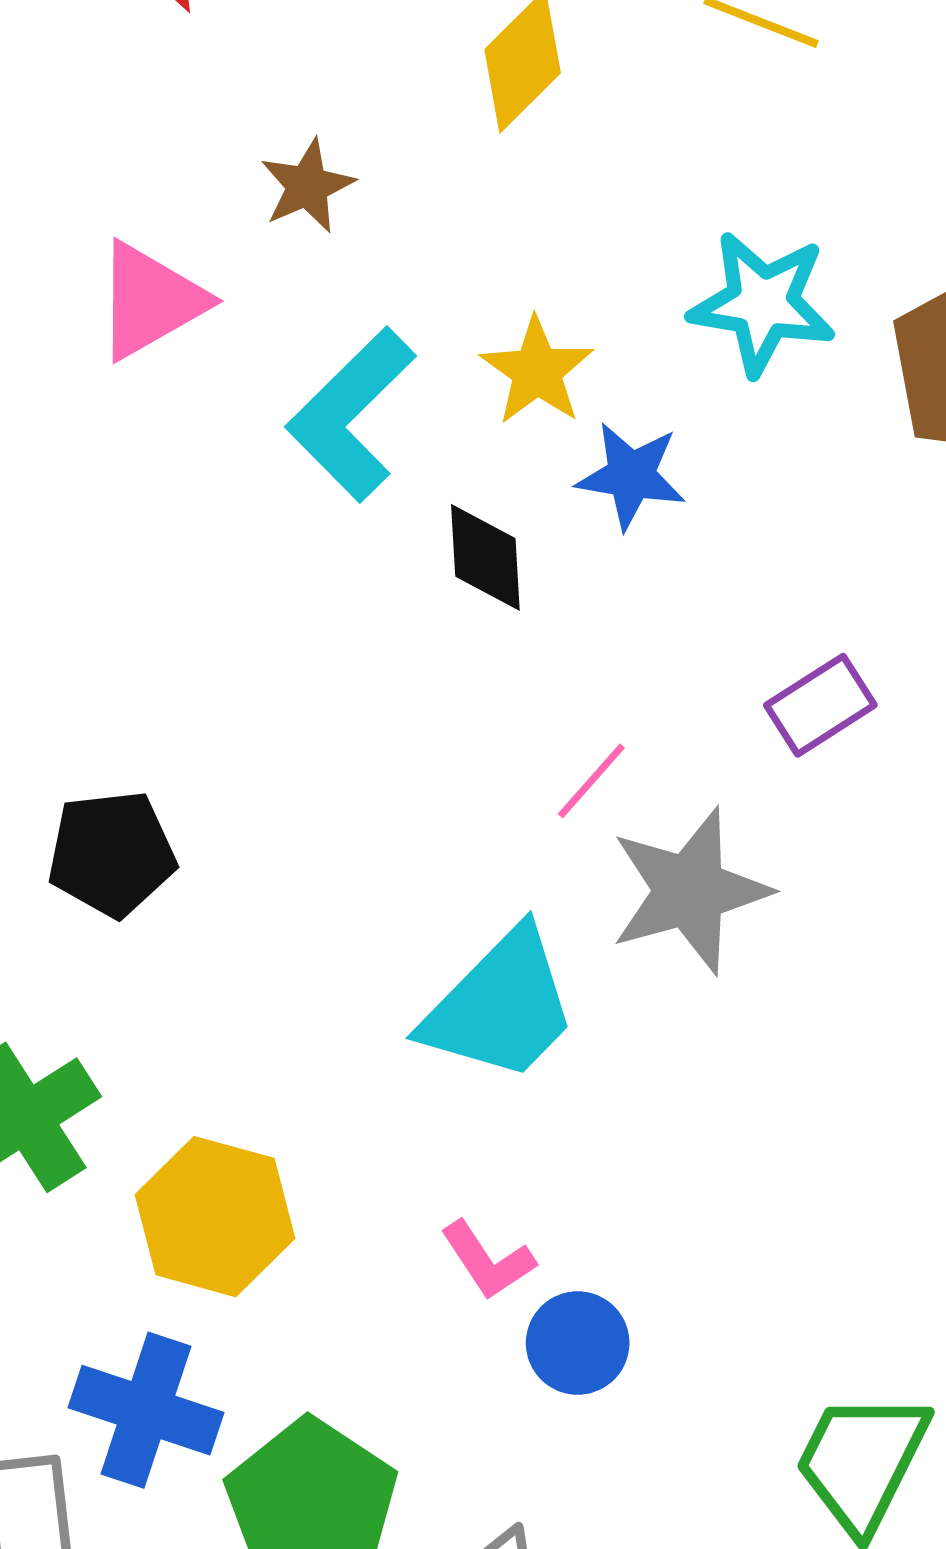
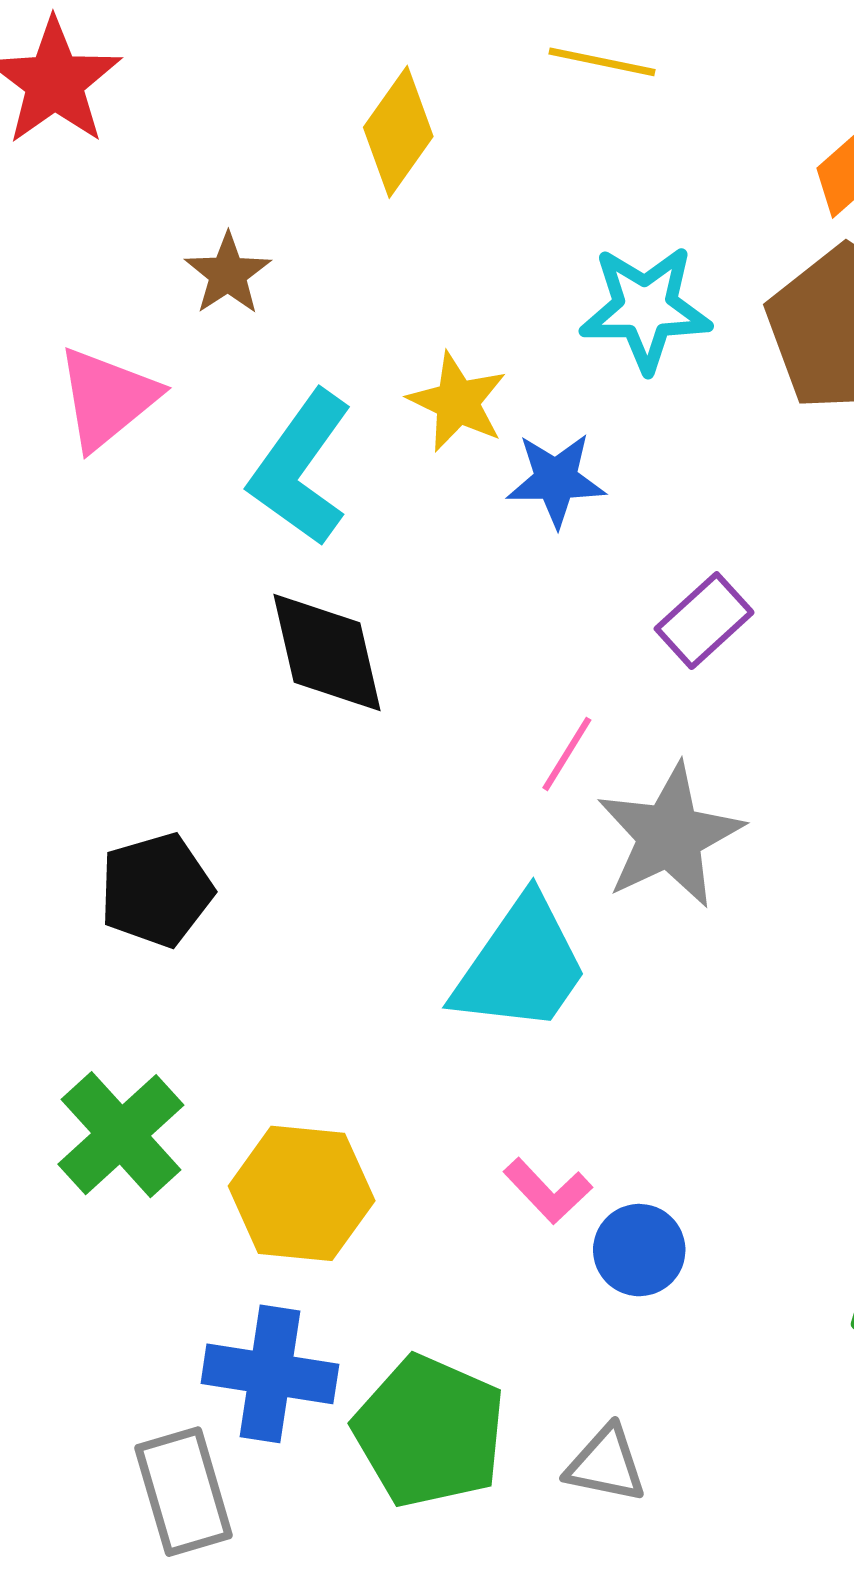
black diamond: (485, 557) -> (327, 653), moved, size x1.4
purple rectangle: (820, 705) -> (704, 621), moved

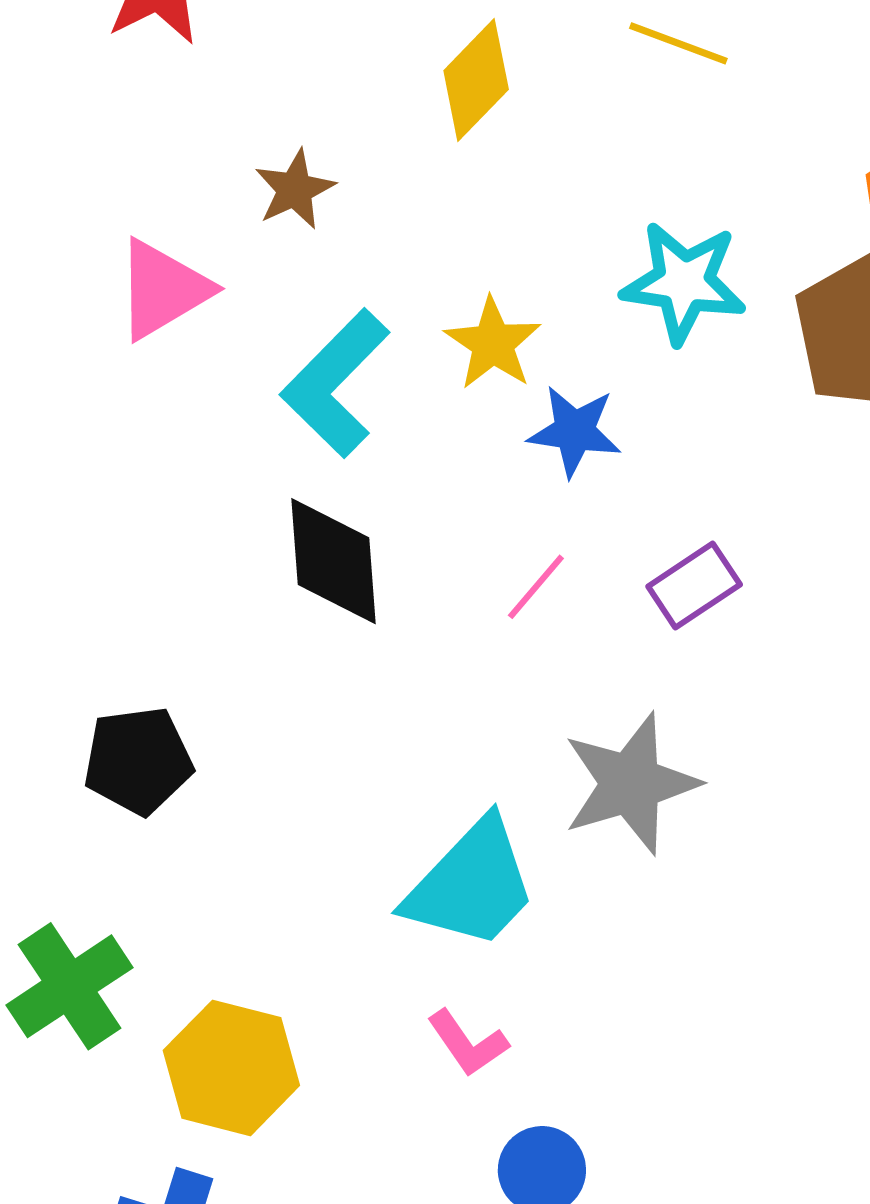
pink line: (567, 754) -> (536, 587), moved
pink L-shape: (548, 1191) -> (468, 1043), moved

